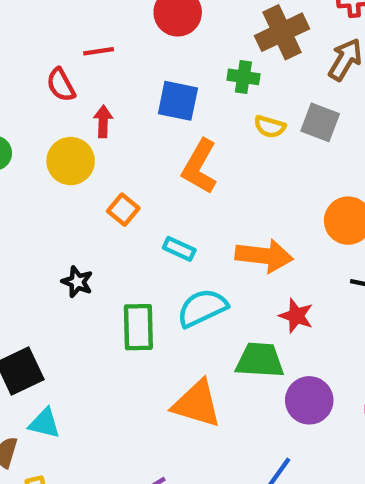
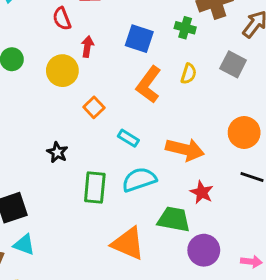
yellow semicircle: (270, 127) -> (189, 74), moved, turned -96

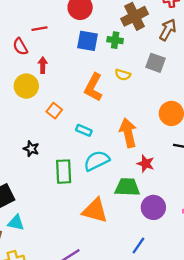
blue square: (139, 39) -> (87, 41), moved
yellow semicircle: (189, 74) -> (123, 75), turned 98
orange arrow: (185, 149) -> (128, 133), turned -108

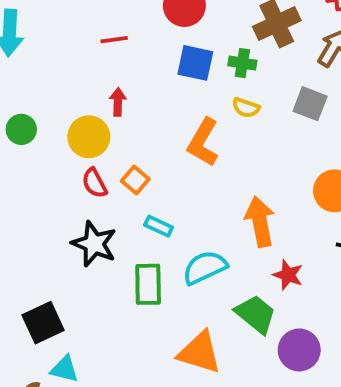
red semicircle: (20, 47) -> (94, 183), moved
yellow semicircle: (123, 75) -> (246, 108), moved
cyan rectangle: (84, 130) -> (159, 226), moved
black star: (31, 149) -> (94, 244), size x1.6
green trapezoid: (127, 187) -> (256, 314), turned 35

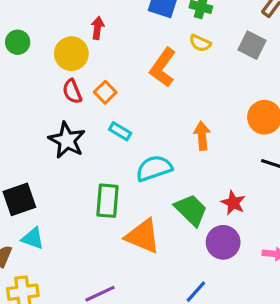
orange arrow: (260, 222) -> (202, 136), size x0.7
red star: (288, 275) -> (233, 203), moved
green rectangle: (148, 284) -> (107, 201), moved

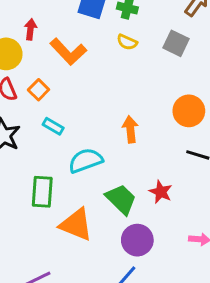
orange L-shape: (163, 67) -> (68, 52), moved, turned -78
purple circle: (223, 242) -> (137, 240), moved

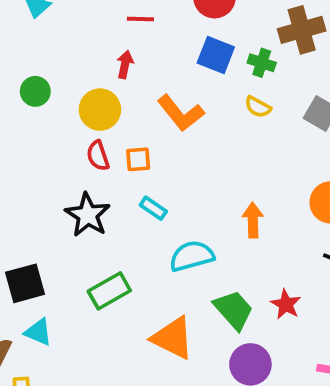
red arrow: (30, 29) -> (125, 64), moved
orange square: (39, 90) -> (138, 159), turned 36
green rectangle: (42, 192) -> (109, 291), moved, turned 52

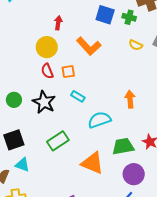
green circle: (35, 91) -> (14, 100), moved
yellow semicircle: (258, 107) -> (136, 45), moved
green trapezoid: (234, 310) -> (123, 146), turned -55

